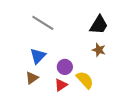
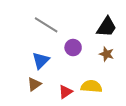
purple circle: (65, 67) -> (73, 48), moved
yellow semicircle: (85, 80) -> (91, 86), turned -42

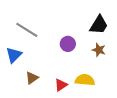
gray line: (46, 25) -> (27, 30), moved
blue triangle: (41, 60) -> (14, 55), moved

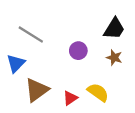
brown triangle: (32, 78) -> (37, 90), size x1.6
yellow semicircle: (85, 80) -> (98, 92), turned 30

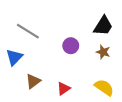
brown triangle: (37, 90) -> (33, 81), size x0.7
yellow semicircle: (98, 92) -> (104, 87), moved

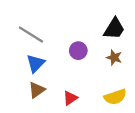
blue triangle: (14, 57) -> (36, 63), moved
yellow semicircle: (104, 87) -> (115, 97), turned 126

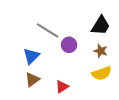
gray line: (31, 34) -> (48, 31), moved
yellow semicircle: (115, 97) -> (102, 73), moved

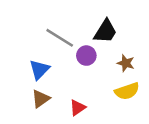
black trapezoid: (101, 25) -> (105, 31), moved

